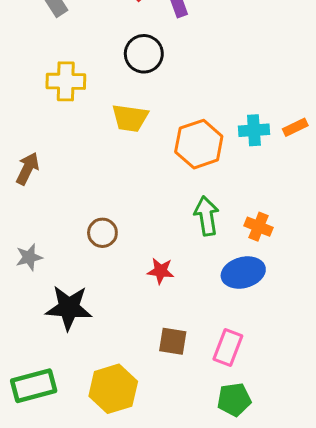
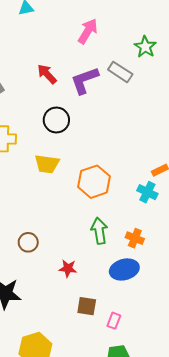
cyan cross: (254, 130) -> (147, 192), moved, turned 30
brown square: (173, 341) -> (87, 306), moved
pink rectangle: (228, 347) -> (114, 321), size x0.7

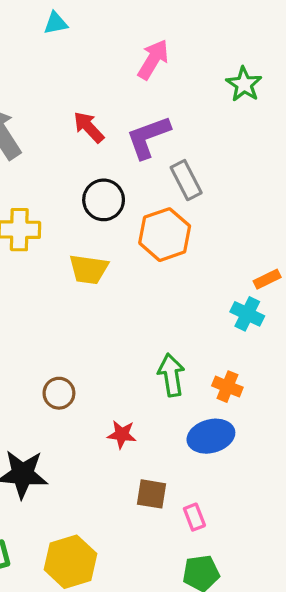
gray rectangle: (120, 72) -> (186, 180), moved, turned 30
orange hexagon: (94, 182) -> (165, 235), moved
pink rectangle: (114, 321) -> (194, 517), turned -42

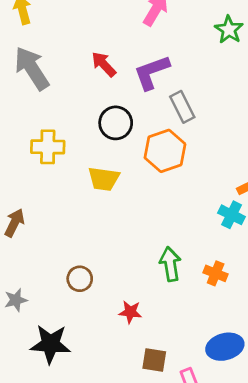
blue ellipse: (211, 436) -> (225, 347), moved

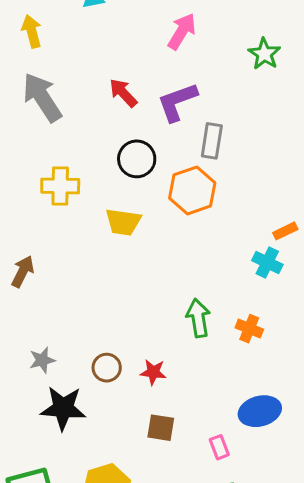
gray rectangle: (182, 107) -> (212, 141), turned 36
brown circle: (80, 279) -> (107, 368), moved
gray star: (16, 300) -> (42, 360), moved
brown square: (154, 360) -> (161, 428), moved

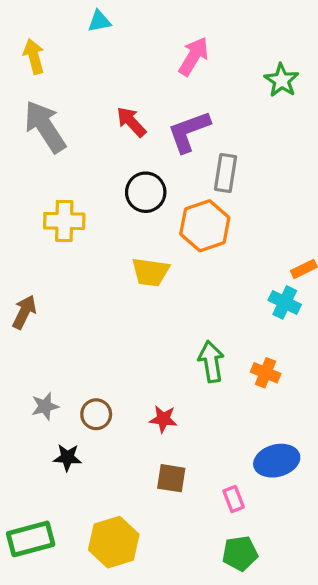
yellow trapezoid: (123, 222) -> (150, 272), moved
brown circle: (107, 368) -> (96, 414), moved
black star: (63, 408) -> (67, 457), size x0.6

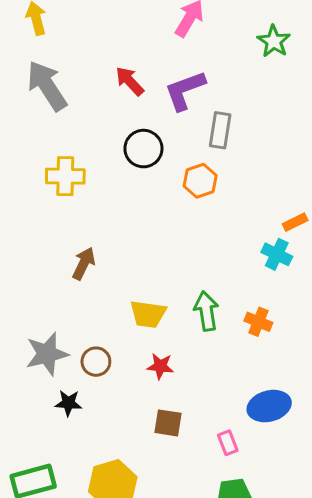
orange hexagon: (205, 226) -> (200, 181), size x0.7
yellow trapezoid: (150, 272) -> (148, 314), moved
brown arrow: (24, 312) -> (84, 264), moved
gray star: (45, 406) -> (47, 354), size x1.6

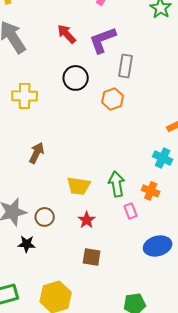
cyan cross: (277, 254) -> (163, 158), moved
red star: (160, 366) -> (87, 220), turned 30
pink rectangle: (228, 443) -> (131, 211), moved

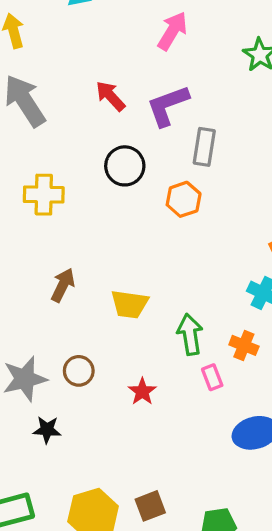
yellow trapezoid: (79, 186) -> (130, 304), moved
brown circle: (45, 217) -> (79, 371), moved
brown square: (92, 257) -> (150, 506), moved, turned -30

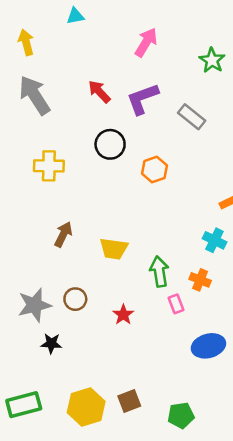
gray rectangle: (204, 147) -> (192, 117), moved, turned -60

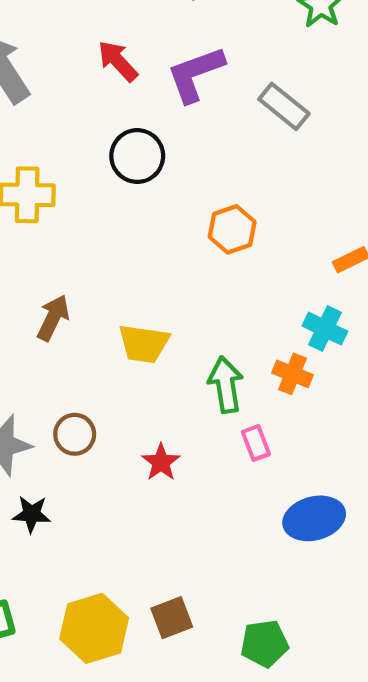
orange hexagon: (154, 170) -> (232, 229), moved
orange cross: (200, 280) -> (293, 374), moved

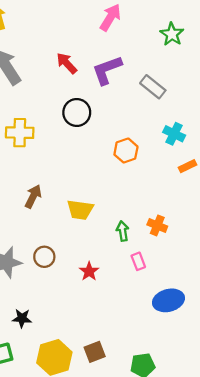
cyan cross: (325, 329) -> (174, 134), moved
green arrow: (226, 385) -> (123, 231), size x0.7
black star: (32, 514) -> (22, 318), moved

